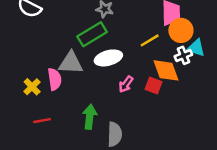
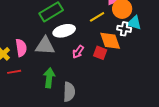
white cross: (183, 55) -> (124, 29), turned 32
gray triangle: (71, 63) -> (45, 46), moved
red line: (42, 121) -> (14, 72), moved

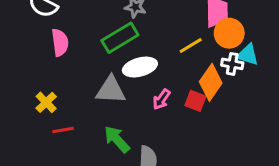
orange diamond: (110, 41) -> (211, 82), turned 55
pink semicircle: (21, 48) -> (60, 42), moved
green arrow: (49, 78) -> (117, 139), turned -48

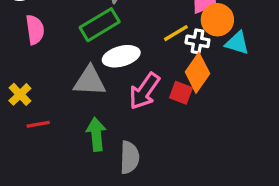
white cross: (232, 64) -> (197, 41), moved
pink arrow: (161, 99) -> (144, 91), size x1.6
green arrow: (117, 139) -> (96, 134), turned 36

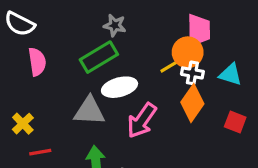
orange circle: (217, 20) -> (188, 52), moved
red square: (181, 93) -> (235, 122), moved

